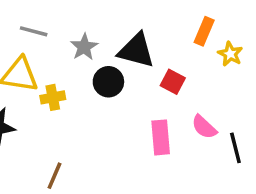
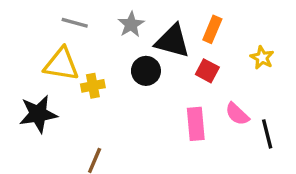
orange rectangle: (204, 31) -> (212, 29), moved
gray star: (84, 47) -> (131, 24), moved
yellow star: (230, 54) -> (262, 58), moved

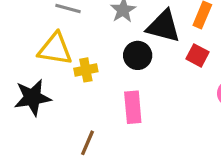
pink rectangle: (196, 124) -> (133, 107), moved

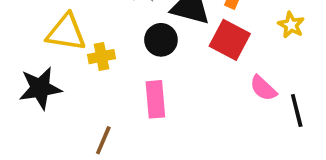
red square: (197, 55) -> (230, 40), size x1.5

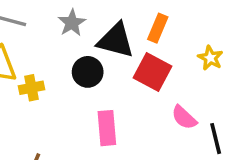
pink rectangle: (155, 99) -> (107, 128), moved

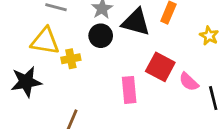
black circle: (88, 72) -> (101, 36), moved
red square: (153, 72) -> (160, 67), moved

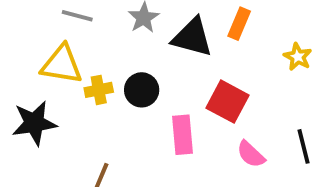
black circle: (101, 36) -> (142, 90), moved
pink semicircle: (189, 82) -> (251, 154), moved

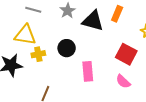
yellow cross: (99, 90) -> (38, 54), moved
red square: (227, 102) -> (126, 54), moved

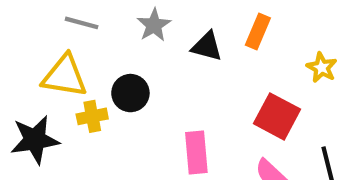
black triangle: (93, 21) -> (207, 46), size x0.7
black circle: (67, 48) -> (130, 93), moved

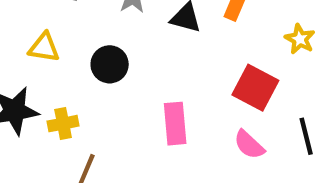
yellow triangle: (65, 76) -> (44, 47), size x0.7
yellow cross: (92, 116) -> (63, 124), moved

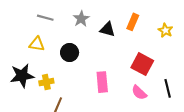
yellow star: (300, 39) -> (165, 30), moved

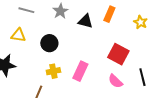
yellow cross: (46, 82) -> (53, 71), moved
pink rectangle: (102, 82) -> (80, 71), turned 30

